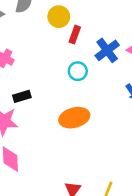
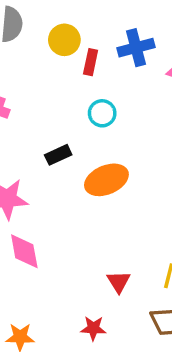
blue cross: (107, 50) -> (136, 48), moved, turned 30
black rectangle: (22, 96) -> (58, 155), moved

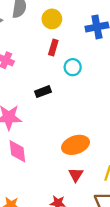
red rectangle: (91, 62) -> (53, 48), moved
orange ellipse: (106, 180) -> (75, 145), moved

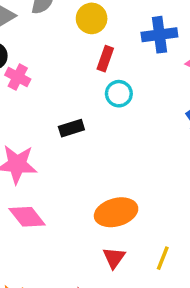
red rectangle: (53, 48) -> (105, 59), moved
pink diamond: (17, 151) -> (27, 217), turned -35

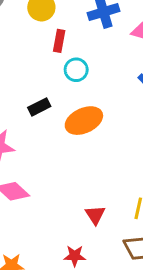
orange ellipse: (116, 212) -> (84, 121), moved

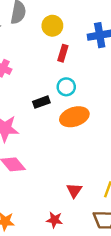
cyan circle: (76, 70) -> (66, 87), moved

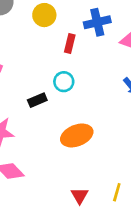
red rectangle: (63, 53) -> (70, 44), moved
orange ellipse: (74, 117) -> (77, 135), moved

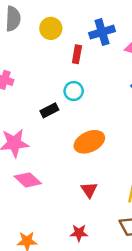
red triangle: (80, 196) -> (89, 190), moved

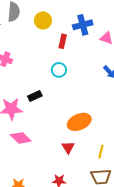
black rectangle: (49, 110) -> (35, 96), moved
orange ellipse: (89, 142) -> (79, 122), moved

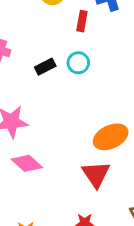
black rectangle: (35, 96) -> (45, 67), moved
red triangle: (68, 147) -> (96, 174), size x1.5

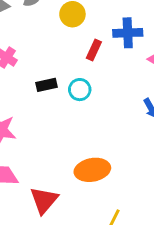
red triangle: (96, 174) -> (44, 200), moved

